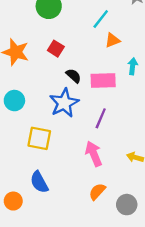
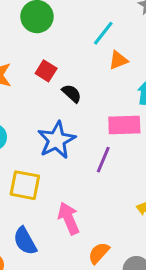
black semicircle: (74, 76) -> (72, 93), moved
pink rectangle: (103, 80) -> (124, 125), moved
pink arrow: (94, 154) -> (69, 218), moved

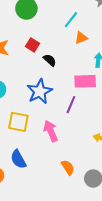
pink arrow: (69, 218) -> (51, 131), moved
orange semicircle: (99, 253) -> (68, 167), turned 105

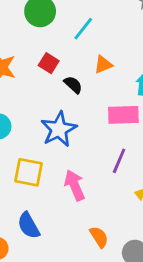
cyan line: (71, 20) -> (83, 29), moved
orange triangle: (81, 38) -> (103, 65), moved
purple line: (71, 105) -> (119, 161), moved

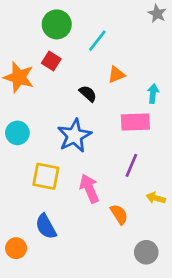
red square: (49, 63) -> (51, 61), moved
orange semicircle: (99, 237) -> (119, 214), moved

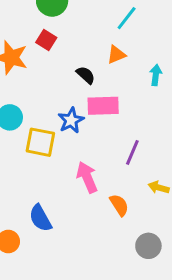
cyan line: (97, 41) -> (127, 18), moved
pink rectangle: (135, 122) -> (103, 106), moved
blue star: (74, 136) -> (71, 120), size x0.7
yellow square: (46, 176) -> (40, 142), moved

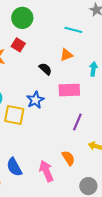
cyan line: (127, 18) -> (73, 30), turned 66
pink rectangle: (103, 106) -> (69, 90), moved
pink arrow: (87, 177) -> (46, 171), moved

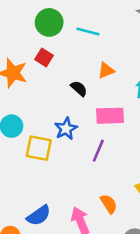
cyan line: (73, 30) -> (88, 31), moved
purple line: (77, 122) -> (98, 151), moved
blue semicircle: (14, 167) -> (39, 215), turned -96

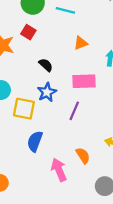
black semicircle: (79, 89) -> (46, 65), moved
blue semicircle: (39, 215) -> (35, 141), moved, turned 145

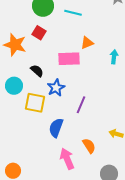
black semicircle: (46, 65) -> (37, 71), moved
pink rectangle: (84, 81) -> (69, 59), moved
blue semicircle: (35, 141) -> (56, 128), moved

